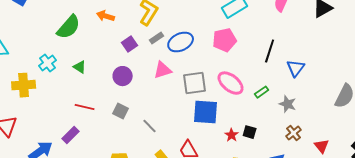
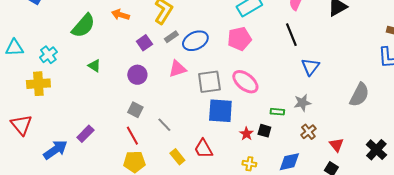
black line: (270, 51) -> (291, 35), moved, turned -40
cyan cross: (48, 63) -> (48, 55), moved
green rectangle: (262, 92) -> (277, 112), moved, turned 40
gray star: (288, 104) -> (302, 103), turned -30
red line: (85, 107) -> (132, 136), moved, turned 48

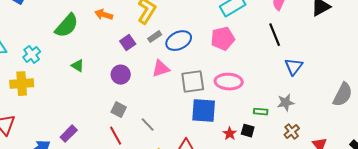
pink ellipse: (245, 82) -> (229, 82), turned -36

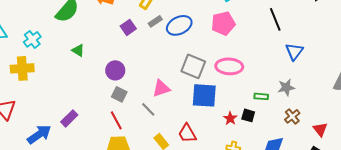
pink triangle: (161, 69) -> (161, 88), moved
purple circle: (121, 75) -> (115, 70), moved
gray square: (193, 82) -> (193, 66), turned 30

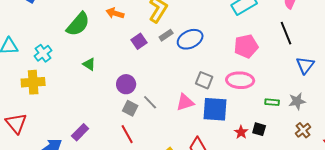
pink pentagon: (223, 23) -> (246, 46), moved
gray square: (193, 66) -> (204, 80), size x0.7
pink triangle: (161, 88) -> (185, 102), moved
green rectangle: (261, 96) -> (272, 102), moved
gray line: (148, 109) -> (150, 102), moved

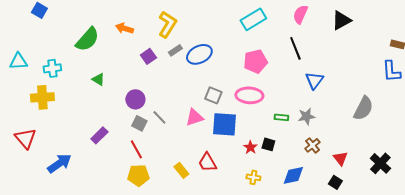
cyan cross: (43, 53) -> (52, 68), turned 30
purple rectangle: (80, 132) -> (99, 135), moved

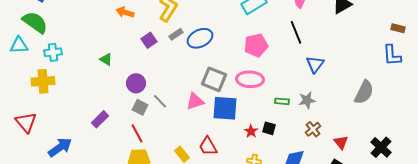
green semicircle: (87, 39) -> (35, 22), moved, turned -96
green triangle: (98, 79) -> (106, 59), moved
gray square: (213, 95) -> (214, 79), size x1.4

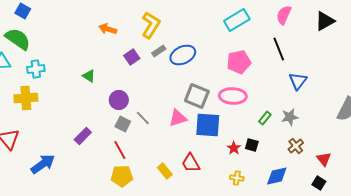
green rectangle: (282, 101) -> (265, 118), turned -56

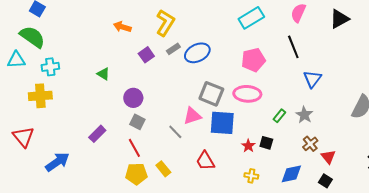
gray star: (290, 117) -> (304, 115), turned -30
gray line: (143, 118) -> (175, 132), moved
red triangle: (324, 159) -> (328, 157), moved
yellow rectangle: (165, 171) -> (163, 169), moved
black square: (319, 183) -> (325, 181), moved

